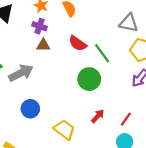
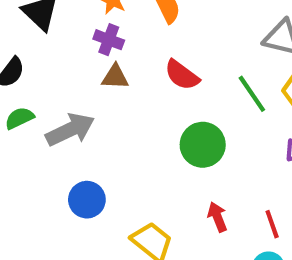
green line: (102, 53) -> (252, 94), moved
red arrow: (98, 116) -> (217, 217), turned -64
red line: (126, 119) -> (272, 224), turned -56

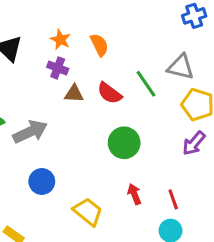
brown triangle: (115, 77) -> (74, 94), moved
green line: (252, 94) -> (146, 84), moved

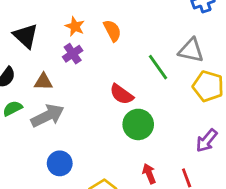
purple cross: (58, 68) -> (73, 54), turned 36
red semicircle: (109, 93) -> (122, 94), moved
brown triangle: (74, 94) -> (43, 82), moved
purple arrow: (194, 143) -> (207, 141), moved

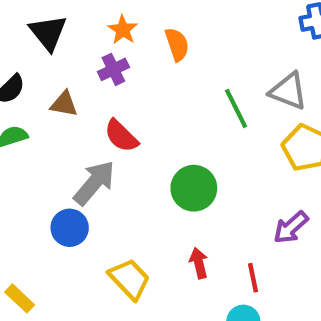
red semicircle: (122, 94) -> (121, 136), moved
gray arrow: (47, 116) -> (94, 183), moved, turned -32

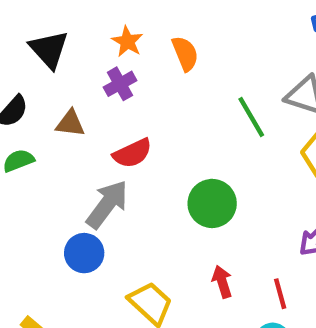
red semicircle: (121, 136) -> (132, 153), turned -66

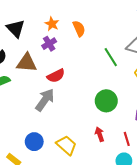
brown triangle: (70, 123) -> (27, 63), size x1.5
green circle: (212, 203) -> (106, 101), moved
blue circle: (84, 253) -> (34, 142), moved

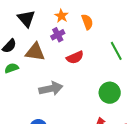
red semicircle: (56, 76) -> (75, 57), moved
gray arrow: (45, 100) -> (51, 89), turned 40

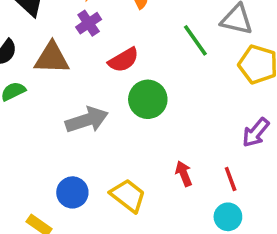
green circle: (110, 93) -> (148, 99), moved

